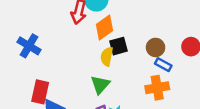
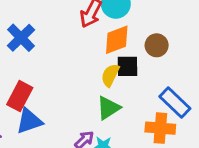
brown circle: (156, 47) -> (157, 45), moved
blue rectangle: (163, 65) -> (175, 103), size x1.5
green triangle: (100, 85) -> (108, 108), moved

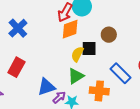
orange diamond: (117, 40) -> (70, 29), moved
blue triangle: (29, 121) -> (46, 87), moved
orange cross: (160, 128) -> (99, 91), moved

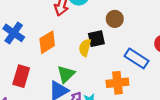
orange diamond: (70, 29) -> (47, 42), moved
green triangle: (76, 76) -> (66, 74), moved

